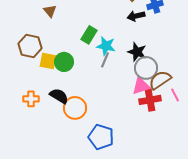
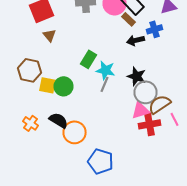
orange cross: (31, 99) -> (30, 123), turned 35

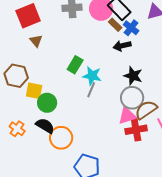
blue cross: (154, 29) -> (131, 28), moved, turned -35
black star: (136, 76) -> (133, 76), moved
green circle: (64, 86) -> (47, 103), moved

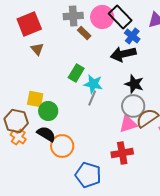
brown rectangle: (115, 25) -> (84, 33), moved
black arrow: (122, 46) -> (123, 54), size x1.4
brown hexagon: (16, 76) -> (16, 121), moved
red cross: (136, 130) -> (122, 153), moved

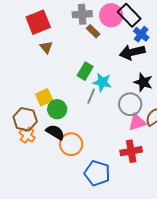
gray line: (92, 98) -> (91, 96), moved
yellow square: (35, 99) -> (44, 97), turned -36
gray circle: (133, 106) -> (130, 104), moved

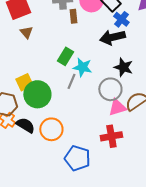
brown rectangle: (93, 31) -> (73, 16), turned 40
green circle: (57, 109) -> (37, 94), size x1.4
black semicircle: (55, 132) -> (25, 125), moved

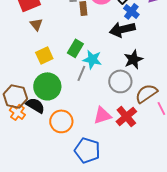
black star: (123, 67) -> (133, 59), turned 30
yellow square: (24, 82) -> (44, 55), moved
pink triangle: (117, 107) -> (102, 115), moved
black semicircle: (25, 125) -> (35, 105), moved
red cross: (111, 136) -> (126, 116), moved, turned -30

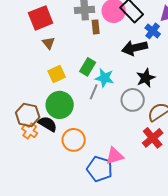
blue cross: (131, 11) -> (153, 31), moved
pink triangle: (102, 115) -> (115, 156), moved
red cross: (126, 116) -> (153, 138), moved

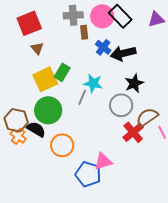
blue cross: (153, 31) -> (103, 47), moved
green rectangle: (88, 67) -> (62, 72), moved
yellow square: (57, 74) -> (45, 79), size x1.4
red cross: (153, 138) -> (133, 132), moved

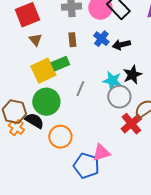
brown rectangle: (84, 32) -> (72, 40), moved
black arrow: (123, 53) -> (121, 45), size x0.7
green rectangle: (62, 72) -> (60, 64), turned 36
cyan star: (93, 83) -> (112, 81), moved

